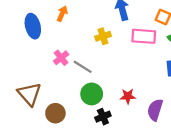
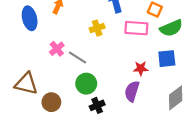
brown triangle: (29, 94) -> (26, 84), turned -35
red star: (128, 96) -> (141, 68), moved
purple semicircle: (155, 110) -> (132, 91), moved

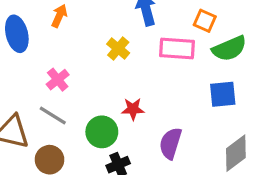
yellow cross: (97, 28) -> (118, 49), turned -32
gray line: (78, 57) -> (53, 116), moved
red star: (141, 68) -> (133, 109), moved

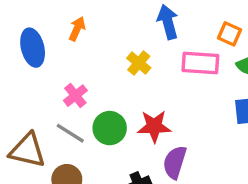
red star: (133, 109) -> (154, 126), size x1.4
green circle: (102, 132) -> (110, 128), moved
purple semicircle: (170, 143) -> (175, 162), moved

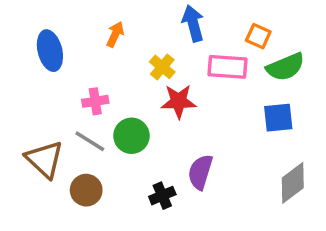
orange arrow: (77, 29) -> (115, 34), moved
pink cross: (75, 96) -> (95, 101), turned 30
red star: (154, 126) -> (179, 101), moved
brown triangle: (27, 150) -> (44, 159), turned 30

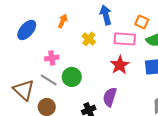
blue ellipse: (50, 51) -> (27, 30), turned 55
red star: (179, 101) -> (120, 65), moved, turned -30

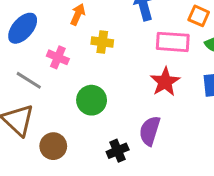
yellow cross: (89, 39) -> (102, 42), moved, turned -32
pink cross: (52, 58) -> (58, 57), moved, turned 32
gray line: (49, 80) -> (29, 80), moved

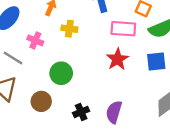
purple semicircle: (150, 131) -> (114, 112), moved
brown circle: (53, 146) -> (41, 101), moved

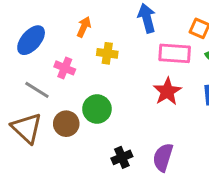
brown circle: (41, 101) -> (66, 124), moved

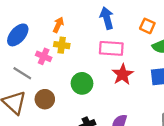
yellow cross: (107, 53) -> (62, 45), moved
pink rectangle: (175, 53) -> (111, 48), moved
green circle: (97, 109) -> (82, 83), moved

